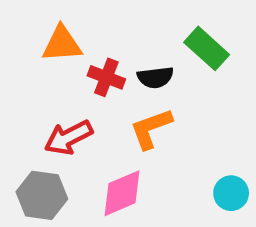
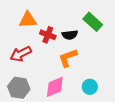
red arrow: (69, 137) -> (21, 54), moved
cyan circle: (231, 193) -> (90, 87), moved

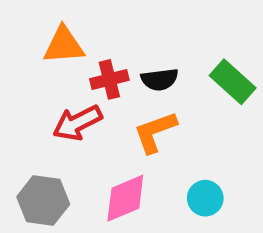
green rectangle: (93, 22) -> (233, 82), moved
red cross: (48, 35) -> (109, 79), turned -35
red arrow: (21, 54) -> (77, 123), moved

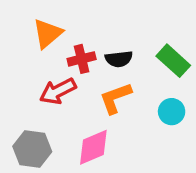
orange triangle: (64, 45) -> (48, 33), turned -36
cyan circle: (205, 198) -> (172, 112), moved

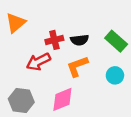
orange triangle: (48, 33) -> (16, 23), moved

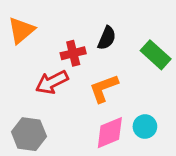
black semicircle: (80, 40) -> (107, 38), moved, turned -60
cyan circle: (115, 75) -> (145, 127), moved
pink diamond: (62, 99) -> (110, 133), moved

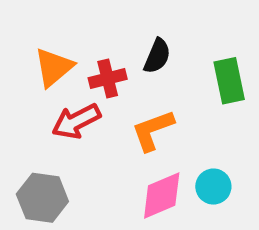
orange triangle: (21, 30) -> (54, 67), moved
green rectangle: (156, 55) -> (229, 81), turned 36

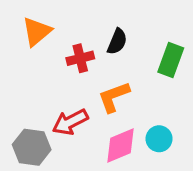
orange triangle: (54, 67) -> (37, 31), moved
green rectangle: (229, 81) -> (171, 60), turned 32
red arrow: (76, 121) -> (70, 122), moved

